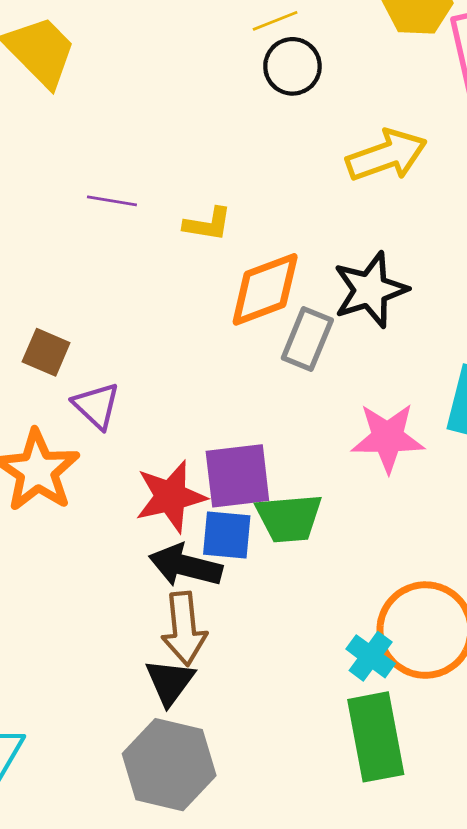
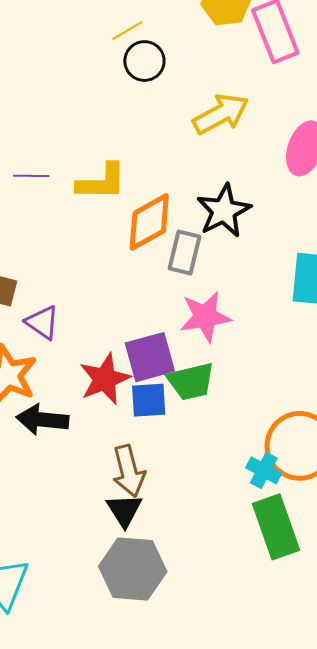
yellow L-shape: (208, 224) -> (101, 182), size x1.5
pink star: (388, 438) -> (205, 317), moved
black arrow: (185, 566) -> (42, 420), moved

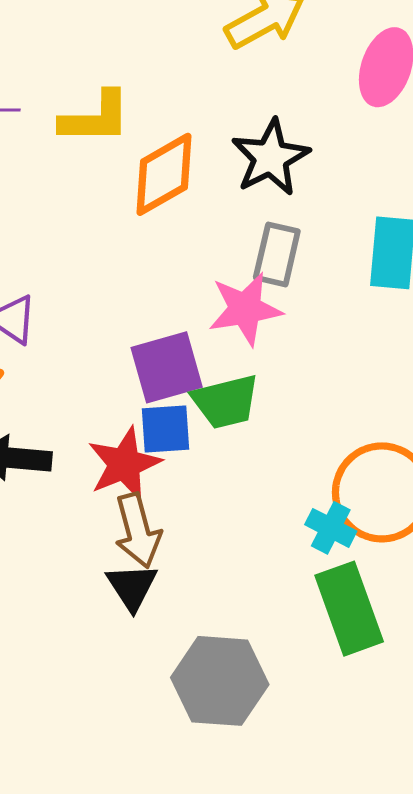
gray rectangle: (185, 253) -> (277, 254), moved
red star: (105, 379) -> (124, 464), moved
gray hexagon: (133, 569) -> (220, 681), moved

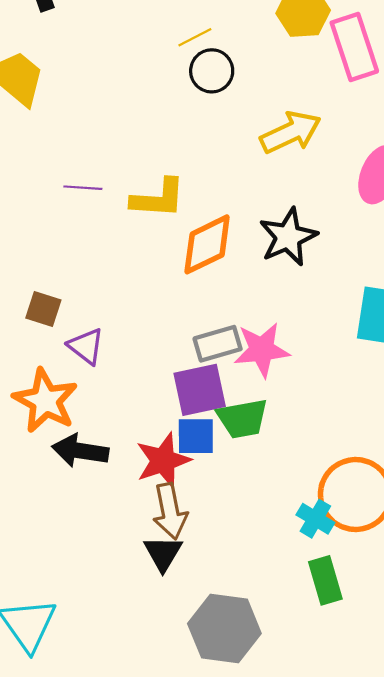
gray rectangle: (277, 254) -> (218, 344), moved, turned 57
green rectangle: (349, 609) -> (325, 580), size x0.7

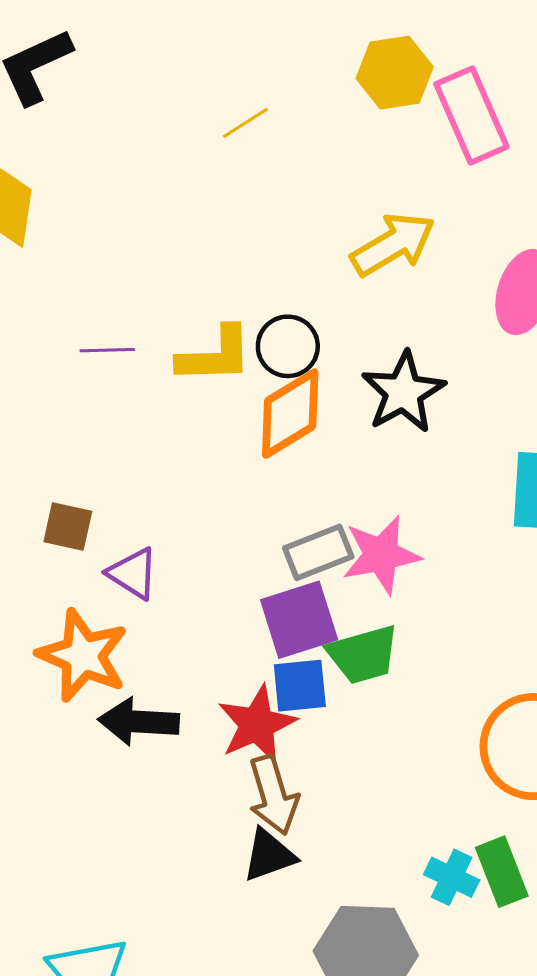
black circle: (212, 71) -> (288, 346), moved
cyan cross: (315, 519) -> (452, 877), moved
black triangle: (163, 553) -> (269, 855), turned 45

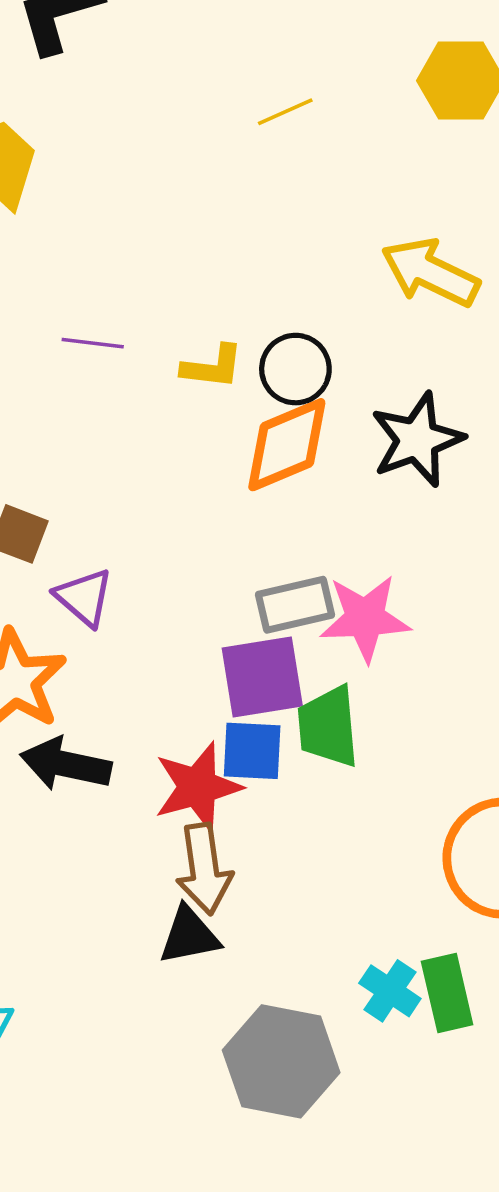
yellow arrow: (393, 244) -> (430, 272), turned -132
yellow L-shape: (215, 355) -> (212, 367), size x0.7
green trapezoid: (363, 654) -> (328, 727), turned 92

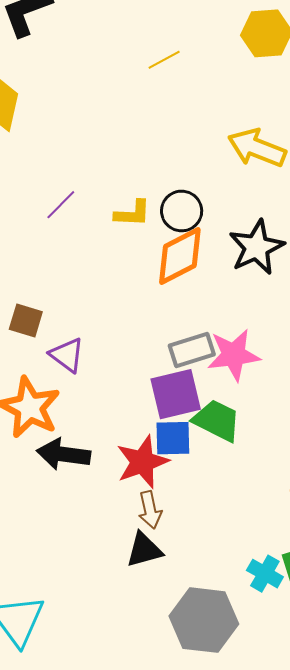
purple line: (93, 343) -> (61, 205), turned -48
green trapezoid: (328, 727) -> (217, 420), turned 126
brown arrow: (204, 869) -> (150, 510), size x0.7

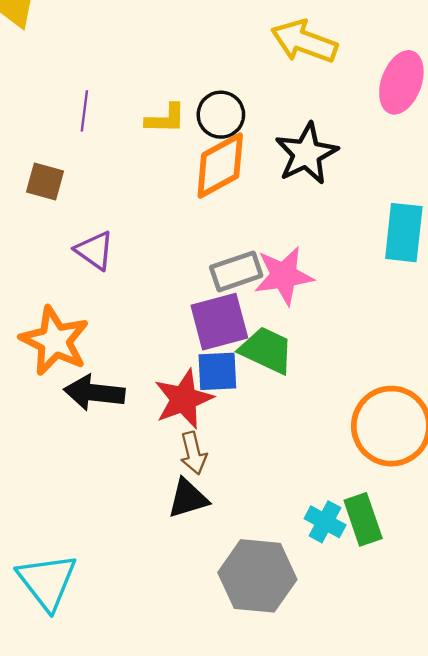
purple line: (61, 205) -> (84, 111), turned -36
brown square: (26, 320) -> (45, 181), moved
purple triangle: (67, 355) -> (95, 250), moved

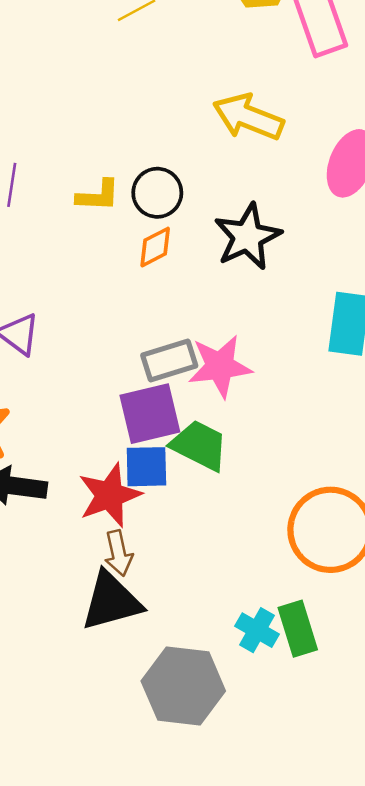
orange diamond: (220, 166) -> (155, 247), size x0.6
black triangle: (188, 498) -> (111, 601), size x1.4

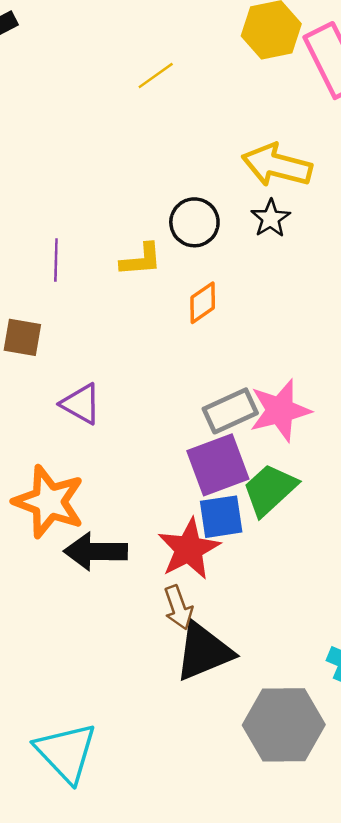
black circle: (157, 193) -> (194, 222), moved
black star: (248, 237) -> (271, 218), moved, size x0.6
green trapezoid: (199, 445) -> (270, 490), turned -62
brown arrow: (118, 553) -> (178, 607), moved

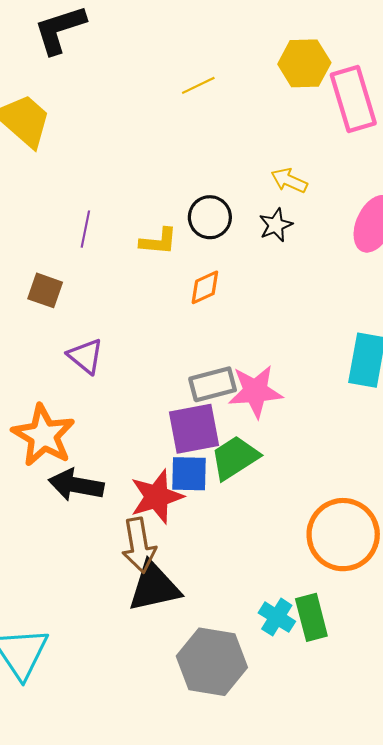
yellow arrow: (277, 165) -> (289, 180), size x0.6
brown arrow: (178, 607) -> (139, 545), size x1.4

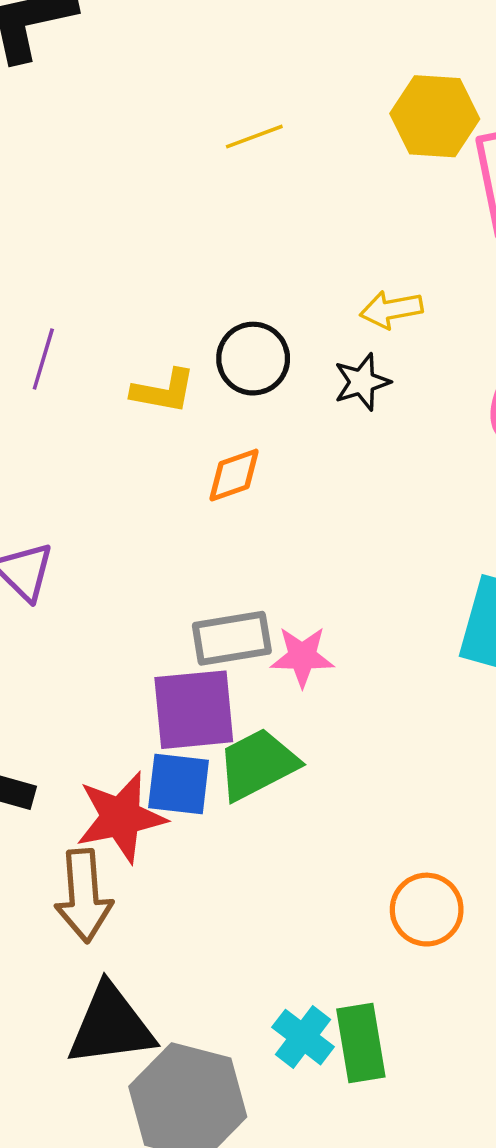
yellow arrow: (289, 180) -> (391, 309), turned -40
pink star: (255, 391) -> (302, 657), size x0.7
orange circle: (343, 535) -> (427, 910), size x0.6
black triangle: (154, 587) -> (111, 1026), moved

